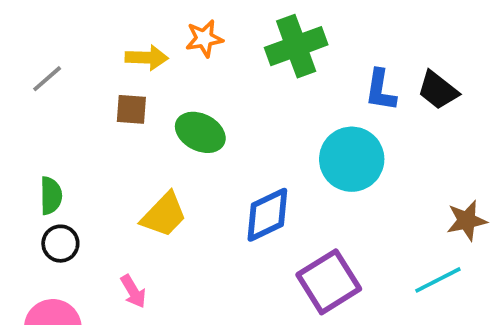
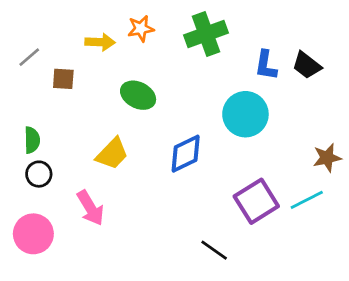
brown square: (131, 109) -> (63, 79), moved
purple square: (329, 282) -> (256, 201), moved
pink arrow: (133, 291) -> (90, 208), size x1.5

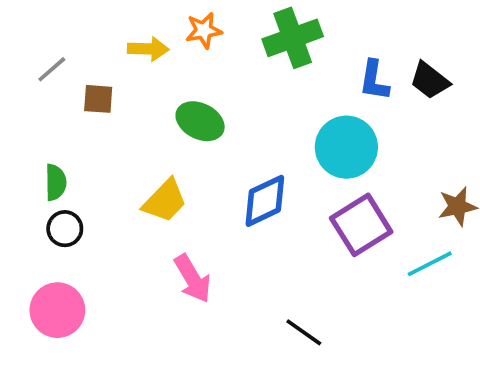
purple square: (256, 201) -> (361, 225), moved
pink arrow: (90, 208) -> (193, 279), moved

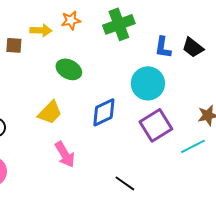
brown square: (98, 99) -> (14, 45), moved

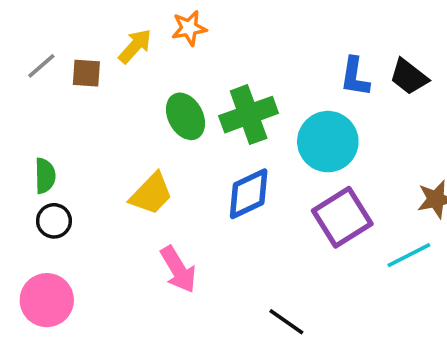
green cross: (119, 24) -> (249, 115), moved
yellow arrow: (41, 30) -> (135, 46), turned -50
green ellipse: (69, 69) -> (185, 116), turned 35

